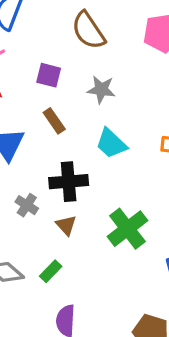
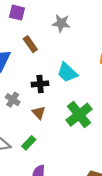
purple square: (49, 75) -> (17, 13), moved
cyan trapezoid: (111, 143) -> (67, 72), moved
black cross: (69, 182) -> (40, 84), size x0.7

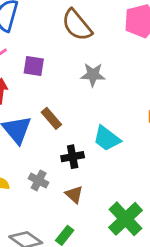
brown rectangle: (30, 44) -> (51, 118), moved
green cross: (79, 115) -> (126, 219), moved

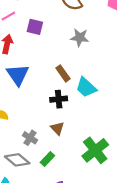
brown rectangle: (51, 118) -> (63, 73), moved
gray cross: (39, 181) -> (30, 138), moved

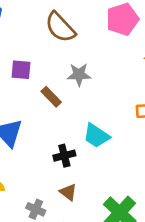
brown rectangle: (63, 73) -> (51, 97), moved

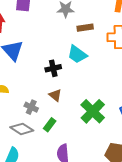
brown rectangle: (51, 97) -> (85, 28), moved, turned -56

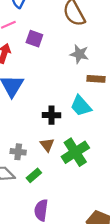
gray cross: (31, 107) -> (18, 152), turned -32
green cross: (93, 111) -> (75, 152), moved

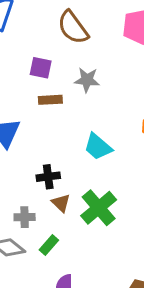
purple square: (34, 39) -> (41, 68), moved
brown rectangle: (96, 79) -> (50, 100), moved
black cross: (51, 115) -> (48, 177), moved

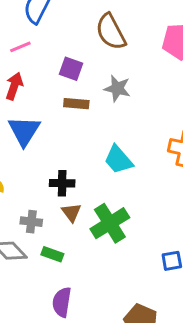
green rectangle: (49, 245) -> (52, 254), turned 60

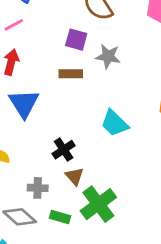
purple square: (71, 69) -> (76, 40), moved
black cross: (62, 183) -> (64, 150), turned -30
green cross: (110, 223) -> (98, 204), moved

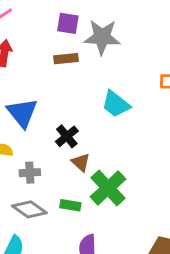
gray star: (108, 56) -> (102, 37), size x1.4
blue triangle: (24, 103) -> (22, 113), moved
gray cross: (38, 188) -> (30, 173), moved

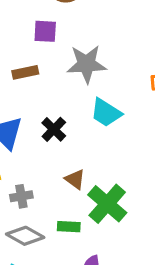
gray star: (102, 37) -> (86, 64), moved
brown rectangle: (66, 59) -> (25, 72), moved
black cross: (67, 136) -> (54, 129), moved

